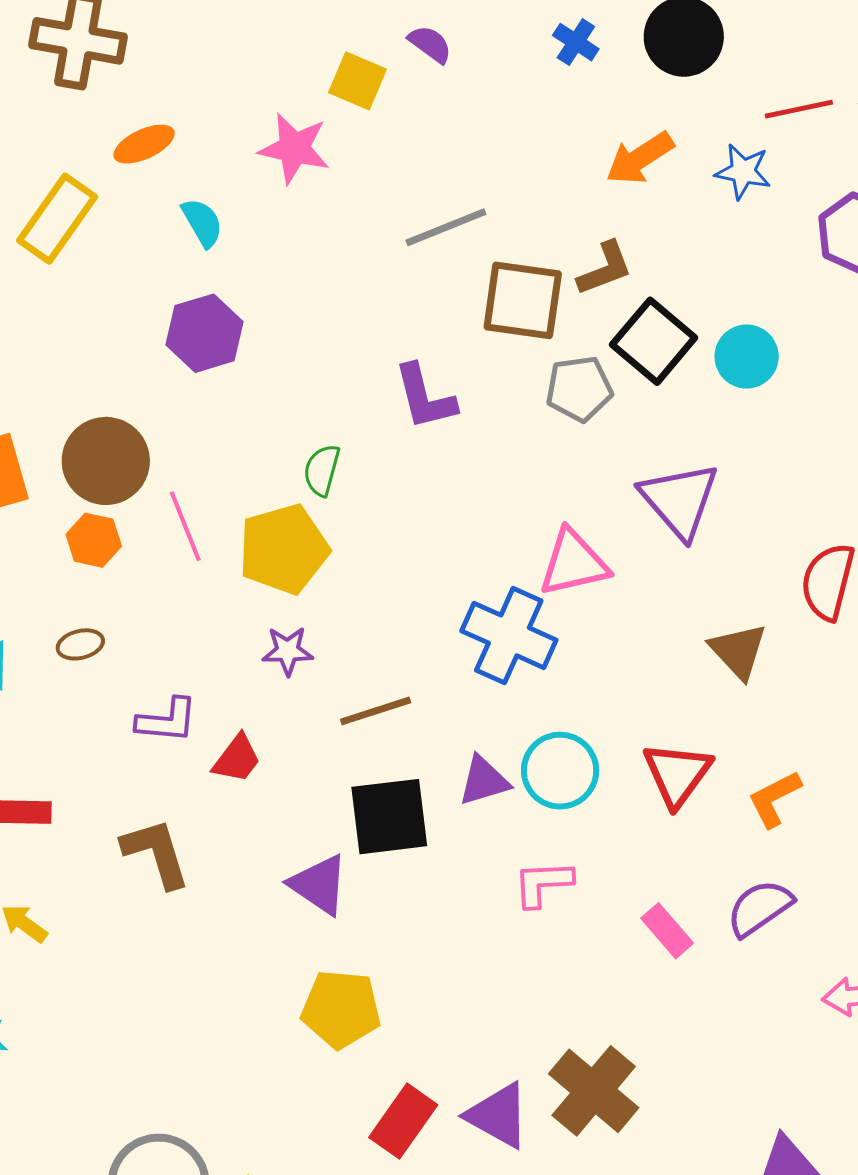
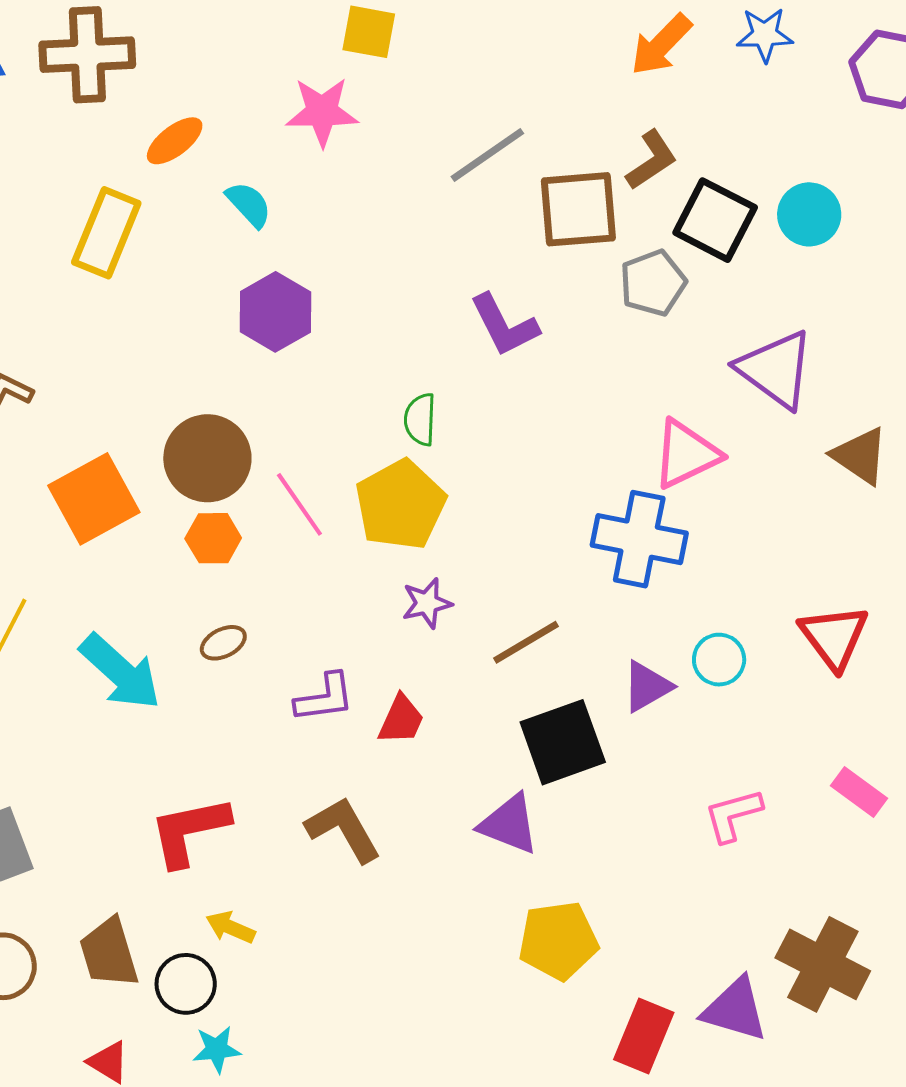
brown triangle: (738, 651) -> (860, 456), moved
cyan circle: (560, 771) -> (719, 660), size x0.7
pink L-shape: (543, 883) -> (733, 815), moved

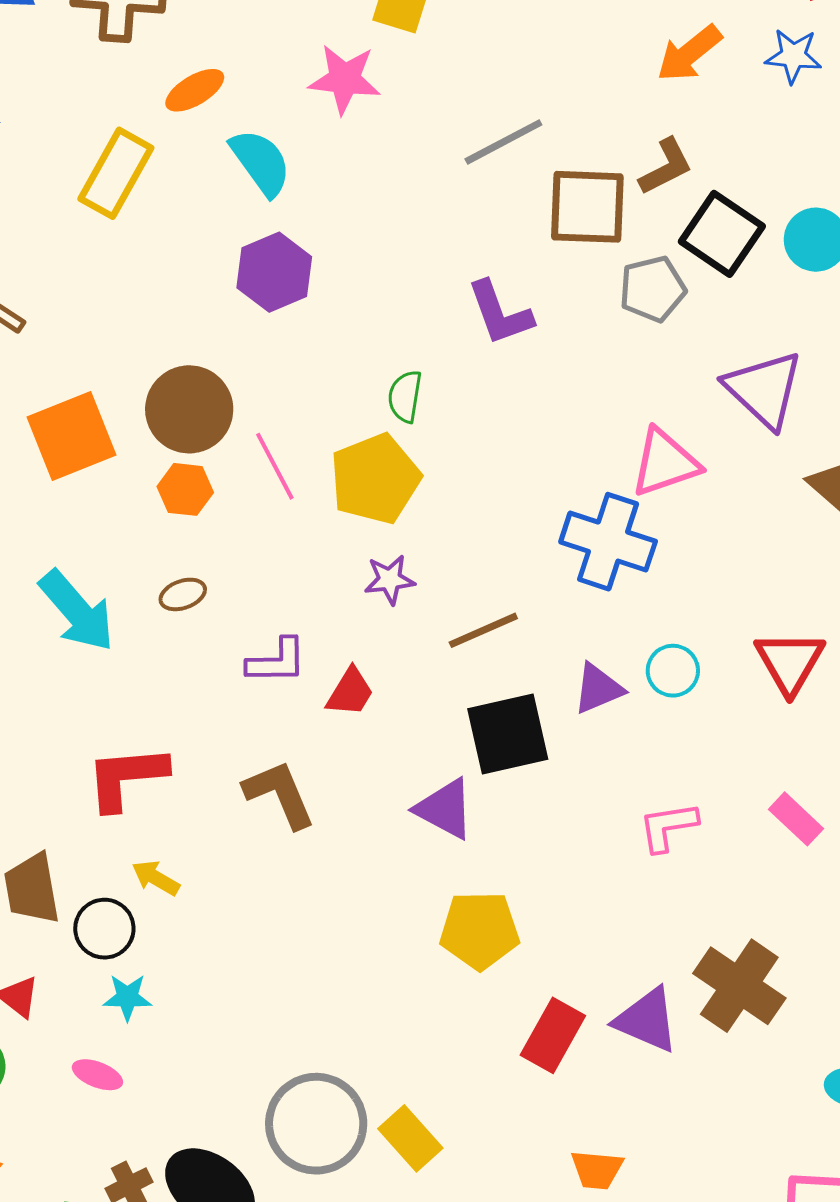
cyan semicircle: (249, 204) -> (261, 162), size x1.4

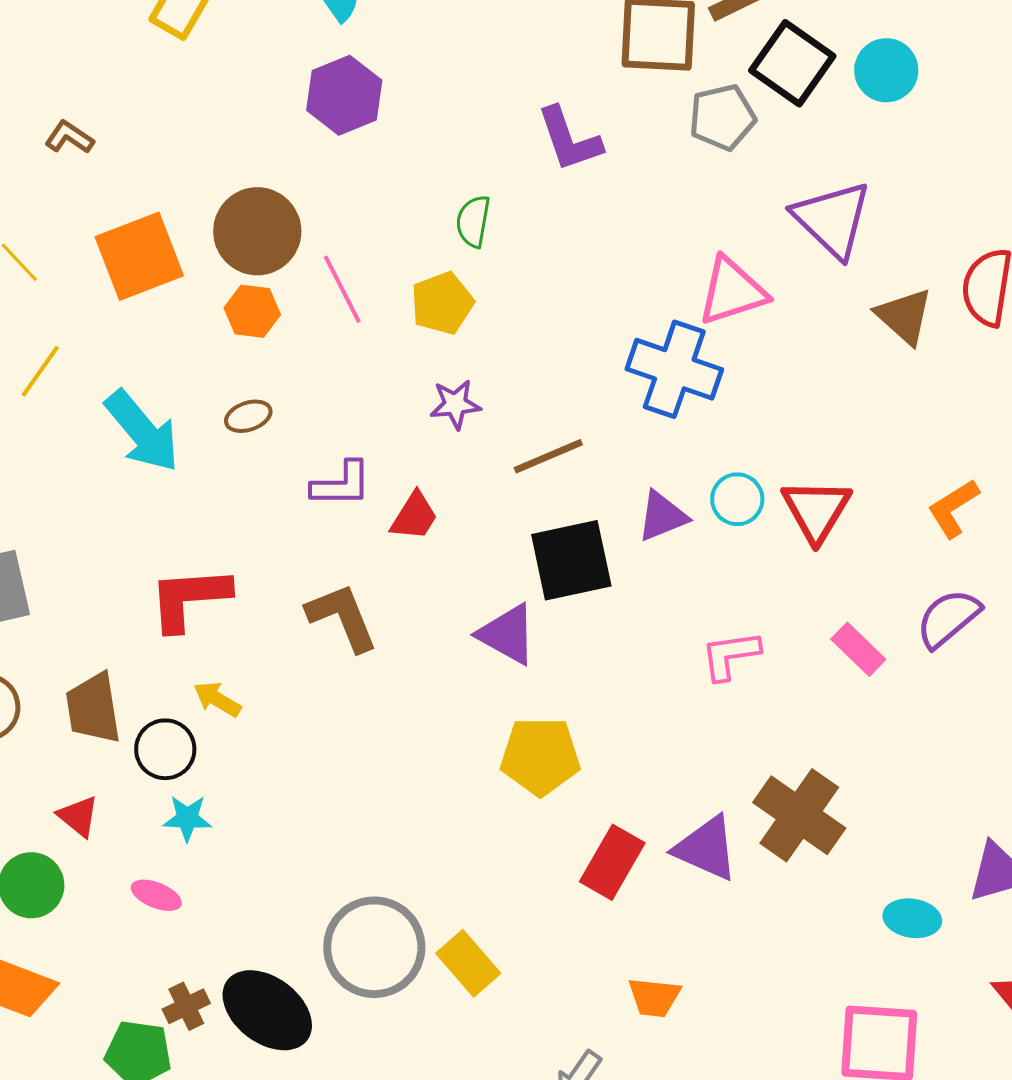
yellow pentagon: (375, 479) -> (442, 303), size x0.7
red triangle: (790, 662) -> (816, 510), moved

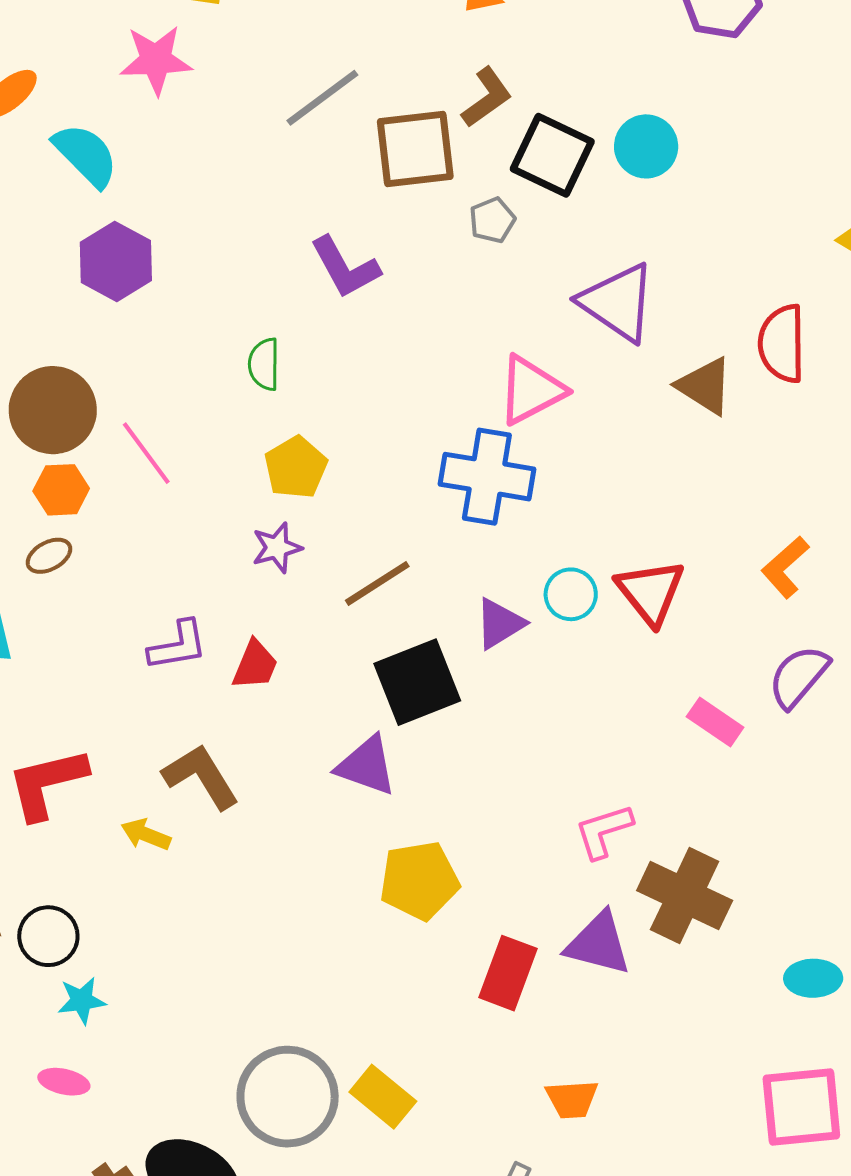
gray pentagon: (722, 117) -> (492, 220), size x0.7
yellow pentagon: (442, 303) -> (296, 467), moved
brown ellipse: (248, 416) -> (49, 556), moved
pink L-shape: (730, 655) -> (604, 831), moved
yellow arrow: (217, 699) -> (146, 835), moved

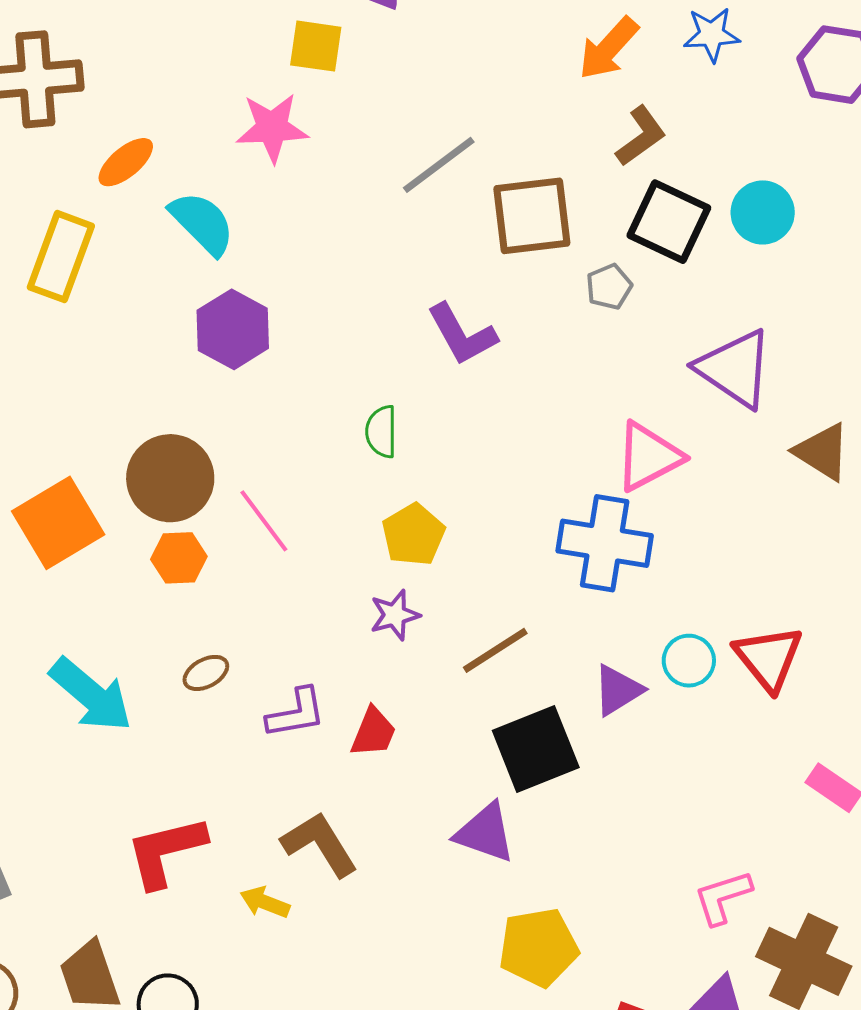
brown L-shape: (487, 97) -> (641, 136), moved
brown ellipse: (49, 556) -> (206, 673), moved

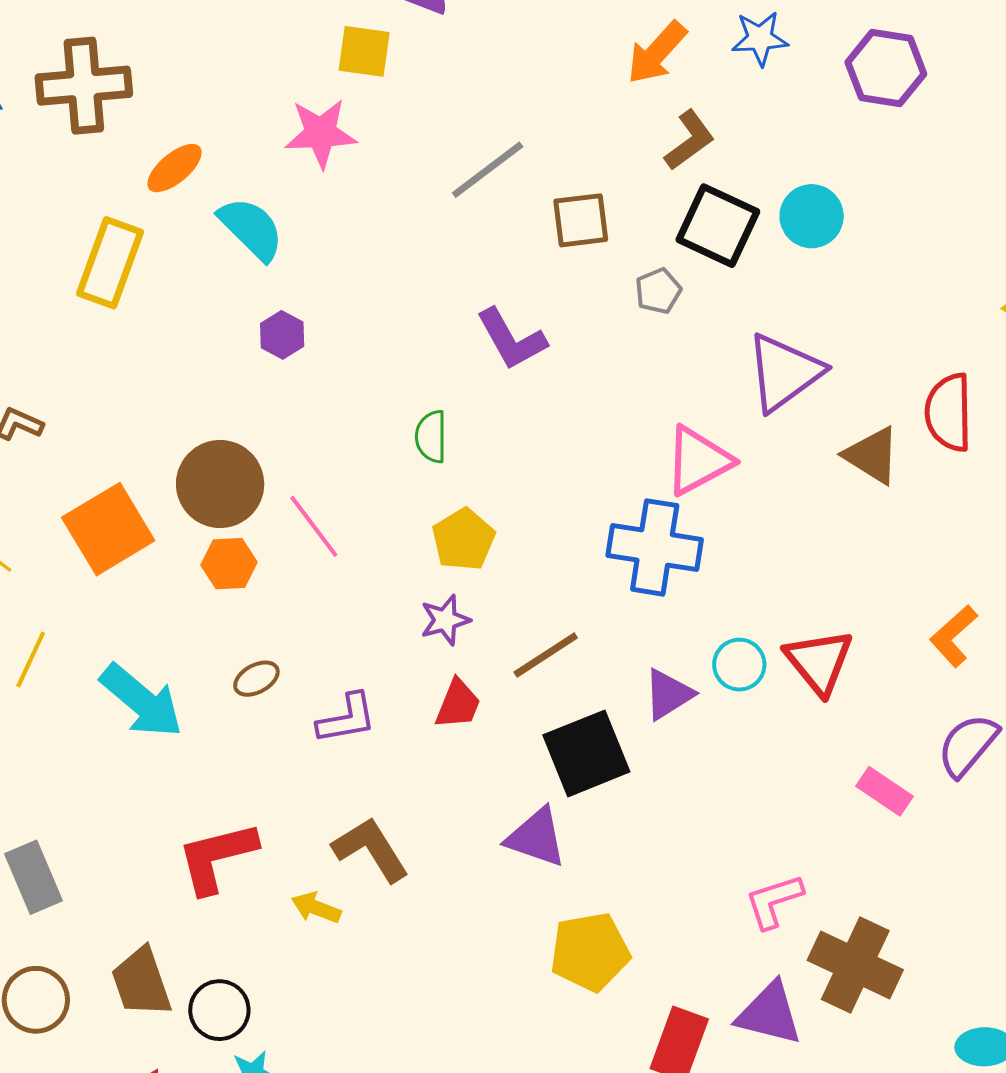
brown square: (532, 216) -> (581, 220), size x0.7
purple hexagon: (233, 329) -> (282, 335), size x0.6
purple triangle: (735, 368) -> (784, 372), turned 50
red trapezoid: (373, 732) -> (458, 704), moved

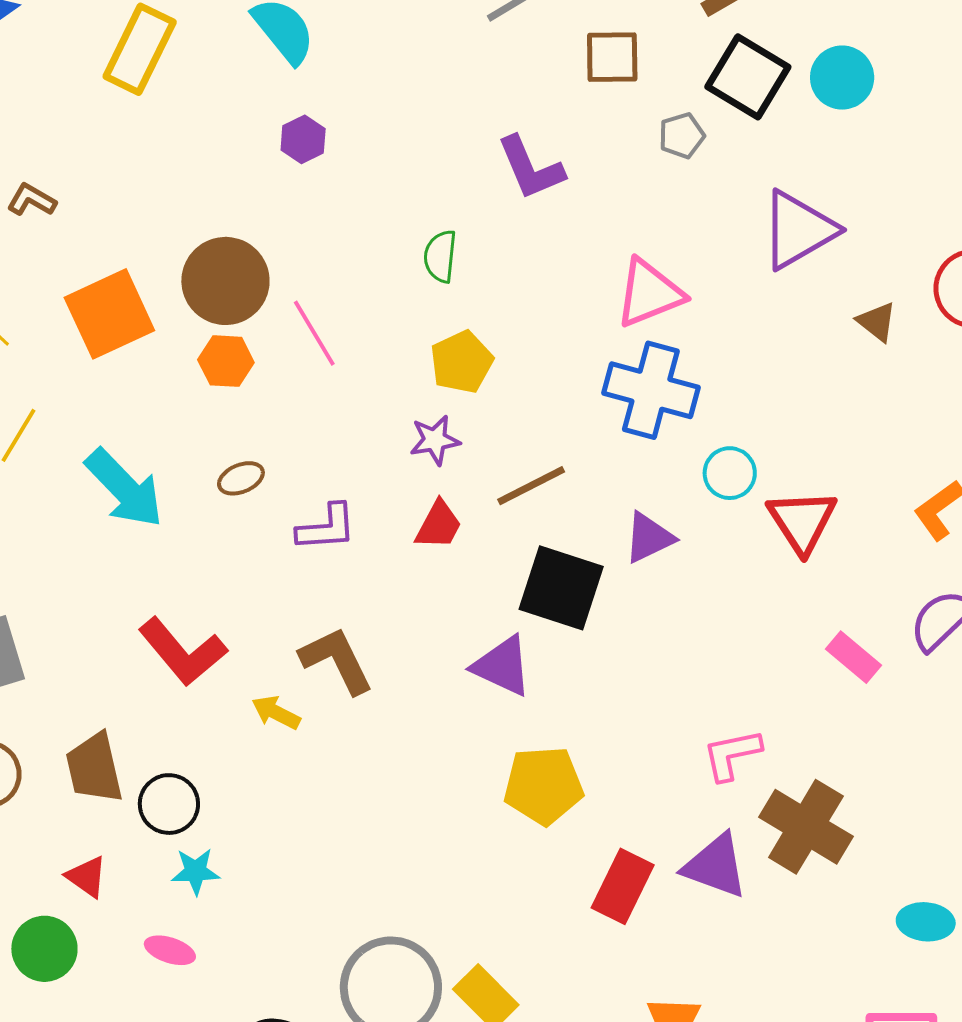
brown triangle: (872, 455) -> (877, 322), size x0.7
pink triangle: (698, 461) -> (649, 293), moved
cyan circle: (739, 665) -> (730, 473), moved
black square: (586, 753) -> (561, 588), turned 34
red L-shape: (217, 857) -> (183, 652), turned -122

